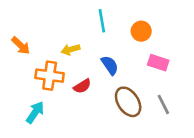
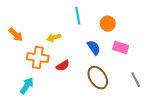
blue semicircle: (110, 65) -> (94, 48), moved
gray line: (163, 104) -> (136, 80), moved

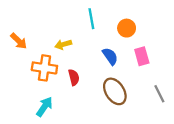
pink rectangle: (121, 48) -> (142, 56), turned 56
red semicircle: (63, 66) -> (74, 77), turned -72
cyan arrow: (27, 86) -> (44, 107), moved

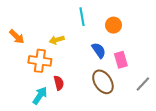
pink rectangle: (142, 56) -> (121, 60), moved
red semicircle: (74, 77) -> (59, 83), moved
gray line: (159, 94) -> (143, 84), turned 70

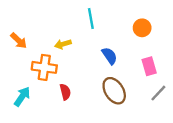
orange circle: (113, 25) -> (142, 28), moved
pink rectangle: (121, 60) -> (149, 66), moved
cyan arrow: (40, 96) -> (22, 97), moved

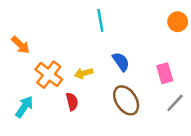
orange circle: (142, 28) -> (178, 22), moved
yellow arrow: (63, 44) -> (84, 73), moved
orange cross: (44, 67) -> (49, 75), turned 30

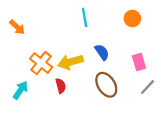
orange circle: (178, 22) -> (132, 18), moved
orange arrow: (20, 45) -> (17, 27), moved
yellow arrow: (84, 73) -> (70, 62), size x1.6

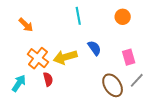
orange arrow: (17, 27) -> (26, 25), moved
brown ellipse: (106, 85) -> (113, 85), moved
red semicircle: (61, 86) -> (48, 79), moved

